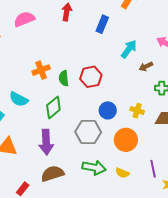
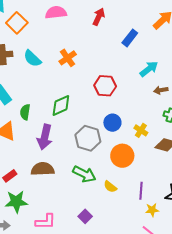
orange cross: (41, 70) -> (68, 58), moved, turned -30
green semicircle: (64, 78) -> (25, 112), moved
cyan semicircle: (19, 99) -> (32, 58), moved

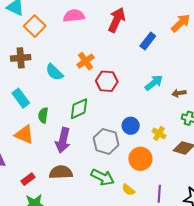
red arrow: (99, 17) -> (117, 20), size x1.4
cyan semicircle: (32, 58) -> (54, 72), moved
cyan arrow: (149, 69) -> (154, 83), moved
red hexagon: (105, 86) -> (107, 81), moved

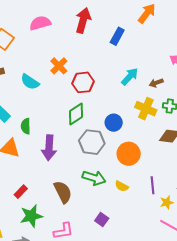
green diamond: (79, 109) -> (76, 114), moved
yellow cross: (159, 133) -> (146, 109), moved, size x1.5
brown semicircle: (61, 172) -> (63, 192), moved, turned 75

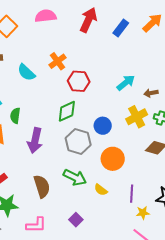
blue rectangle: (117, 36) -> (121, 28), moved
yellow cross: (146, 109) -> (137, 117), turned 30

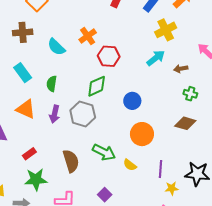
green semicircle: (15, 116) -> (52, 84), moved
yellow cross: (137, 117) -> (166, 30), moved
purple arrow: (35, 141) -> (55, 114), moved, size x0.7
gray hexagon: (78, 141) -> (83, 114), moved

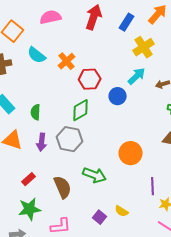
cyan semicircle: (56, 47) -> (37, 55), moved
blue circle: (132, 101) -> (118, 96), moved
red rectangle: (29, 154) -> (29, 179), moved
yellow semicircle: (130, 165) -> (122, 211), moved

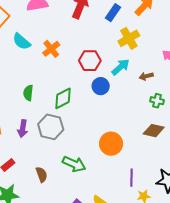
red hexagon: (90, 79) -> (90, 61), moved
green semicircle: (36, 112) -> (28, 93), moved
brown semicircle: (63, 187) -> (42, 175), size x0.7

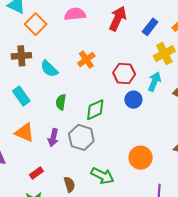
cyan semicircle: (22, 41) -> (49, 69), moved
cyan arrow: (121, 67) -> (154, 82), turned -30

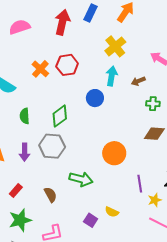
blue rectangle: (150, 27) -> (90, 13), moved
red hexagon: (124, 73) -> (67, 65), moved

